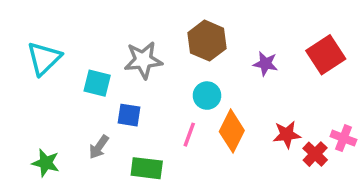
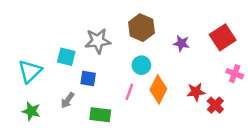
cyan triangle: (44, 58) -> (30, 71), moved
pink cross: (343, 138) -> (235, 74), moved

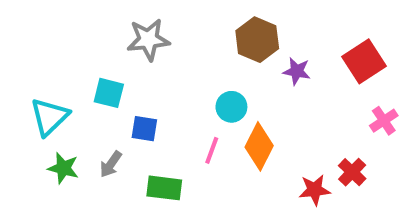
brown hexagon: (141, 28) -> (257, 40), moved
gray star: (98, 41) -> (148, 40), moved
pink cross: (235, 74) -> (384, 121), turned 35
red star: (196, 92) -> (315, 190), moved
green star: (31, 111) -> (63, 168), moved

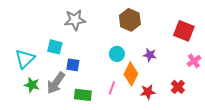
red square: (364, 61) -> (184, 31), turned -35
purple star: (297, 71) -> (150, 55), moved
pink line: (212, 150) -> (112, 88), moved
gray arrow: (111, 164) -> (56, 83), size x1.6
red star: (315, 190) -> (148, 92), moved

